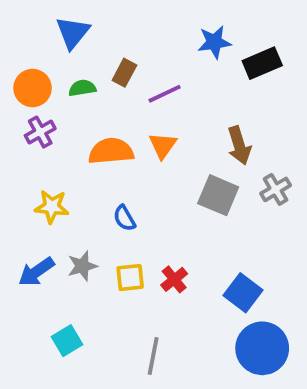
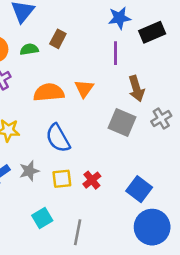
purple line: (165, 94) -> (115, 53), moved, turned -65
blue semicircle: (124, 218) -> (58, 138), size x1.6
cyan square: (67, 341) -> (42, 218), moved

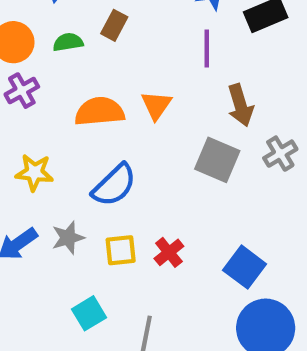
blue semicircle: (58, 138) -> (114, 185), turned -104

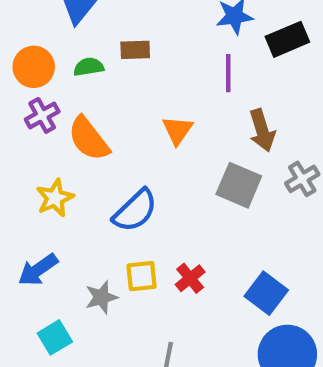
brown rectangle: (114, 25) -> (135, 50), turned 60
orange semicircle: (100, 112) -> (89, 139), moved, turned -123
yellow star: (34, 172) -> (55, 198), turned -30
gray star: (68, 238) -> (101, 297), moved
cyan square: (89, 313) -> (55, 337), moved

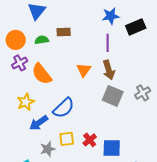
brown arrow: (262, 130) -> (109, 70), moved
blue arrow: (38, 270) -> (39, 123), moved
blue square: (266, 293) -> (112, 148), moved, turned -36

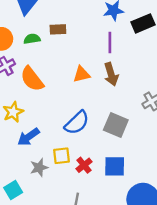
orange triangle: (84, 70) -> (82, 74), turned 42
gray square: (113, 96) -> (116, 125), moved
blue semicircle: (64, 108) -> (77, 123), moved
red cross: (90, 140) -> (84, 165), moved

